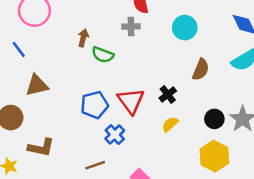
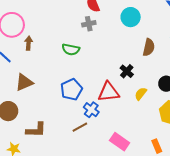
brown arrow: (83, 38) -> (29, 43), moved
red triangle: (131, 101) -> (109, 92), moved, turned -50
yellow semicircle: (170, 124) -> (141, 94), moved
brown line: (95, 165) -> (80, 127), moved

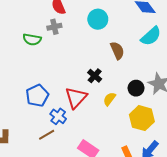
brown semicircle: (149, 47) -> (117, 50), turned -36
green semicircle: (71, 49) -> (32, 39), moved
red triangle: (109, 92) -> (76, 98), turned -40

